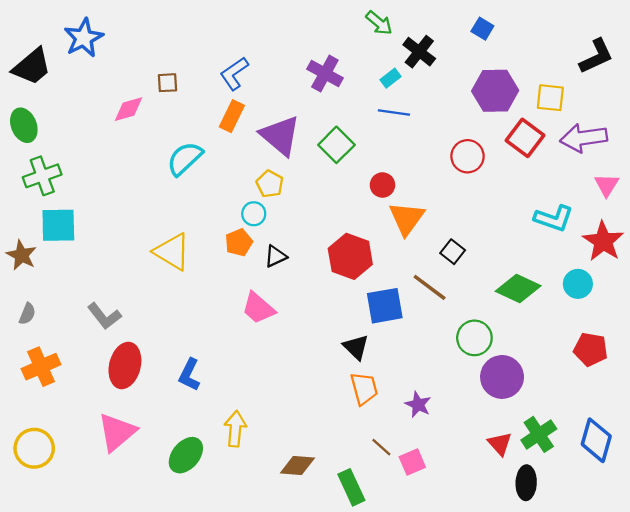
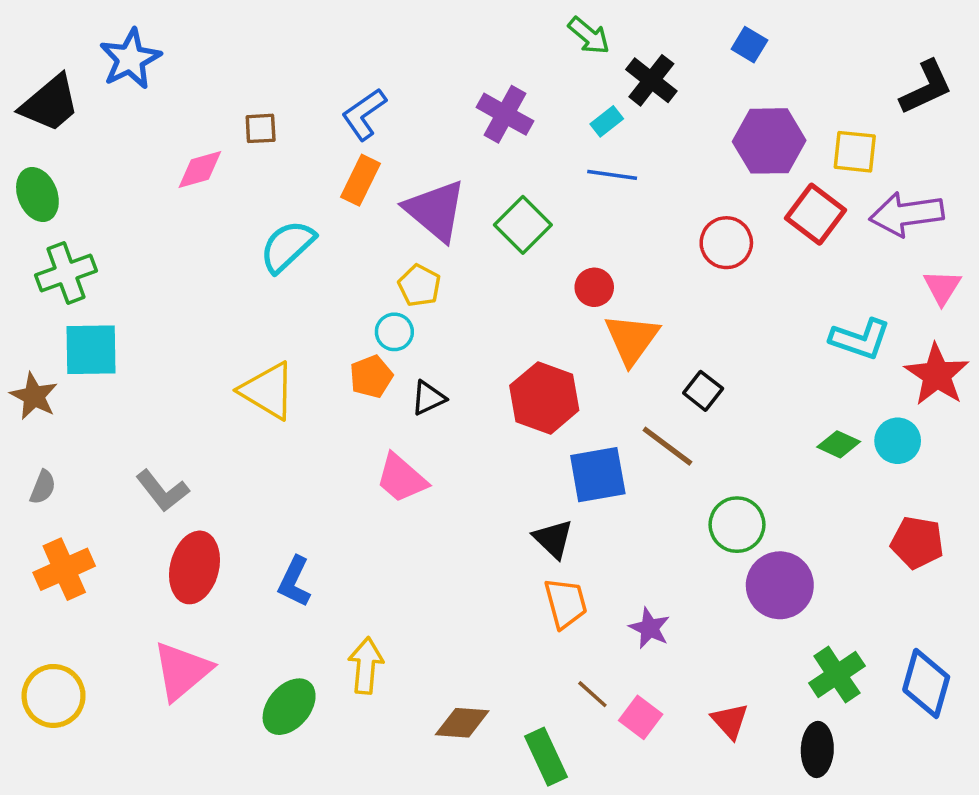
green diamond: (518, 288) -> (839, 444), moved, size x0.6
red triangle: (500, 444) -> (730, 721), moved
pink square: (412, 462) -> (641, 717), turned -30

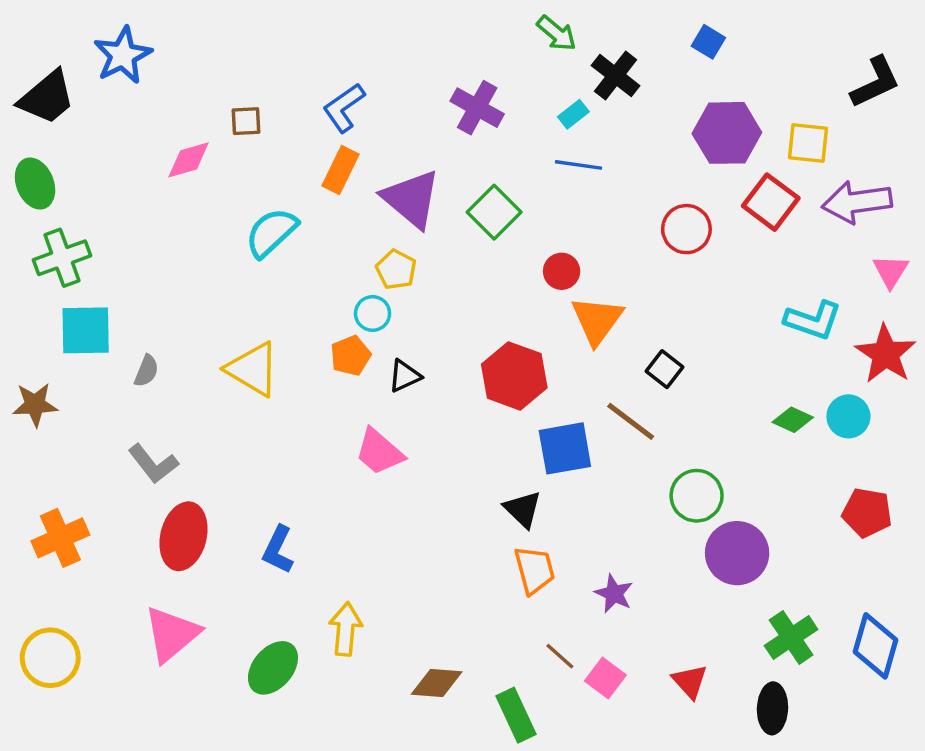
brown star: (34, 396) -> (35, 405), moved, turned -30
gray semicircle: (43, 487) -> (146, 371), moved

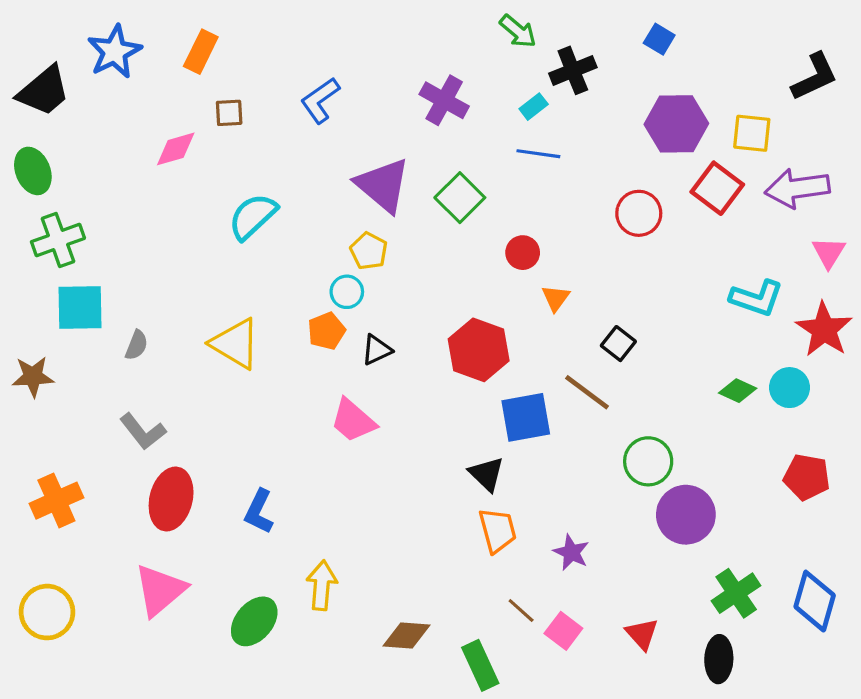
black cross: (616, 76) -> (573, 70), turned 30
orange rectangle: (340, 170) -> (201, 52), moved
orange triangle: (597, 320) -> (556, 298), size x0.6

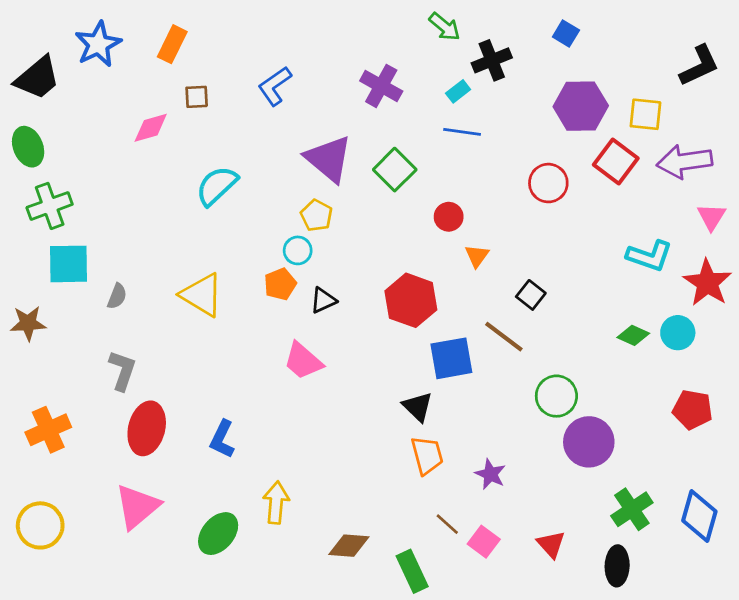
gray L-shape: (143, 432) -> (122, 370), turned -123

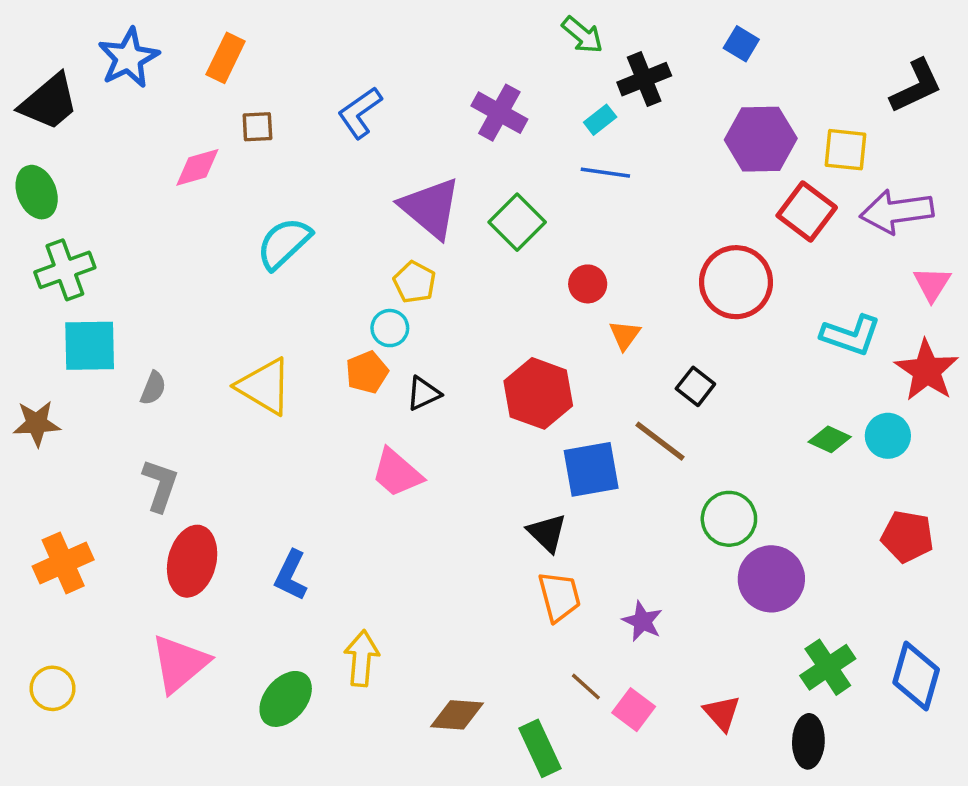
red circle: (548, 183) -> (736, 282), moved, size x1.4
yellow circle: (40, 525) -> (53, 688), size x0.7

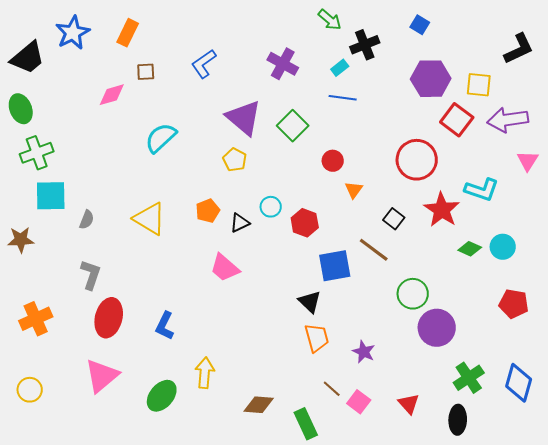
cyan circle: (390, 328) -> (271, 207), moved
red star: (927, 370) -> (442, 210), moved
red hexagon: (538, 393) -> (305, 223), size x0.7

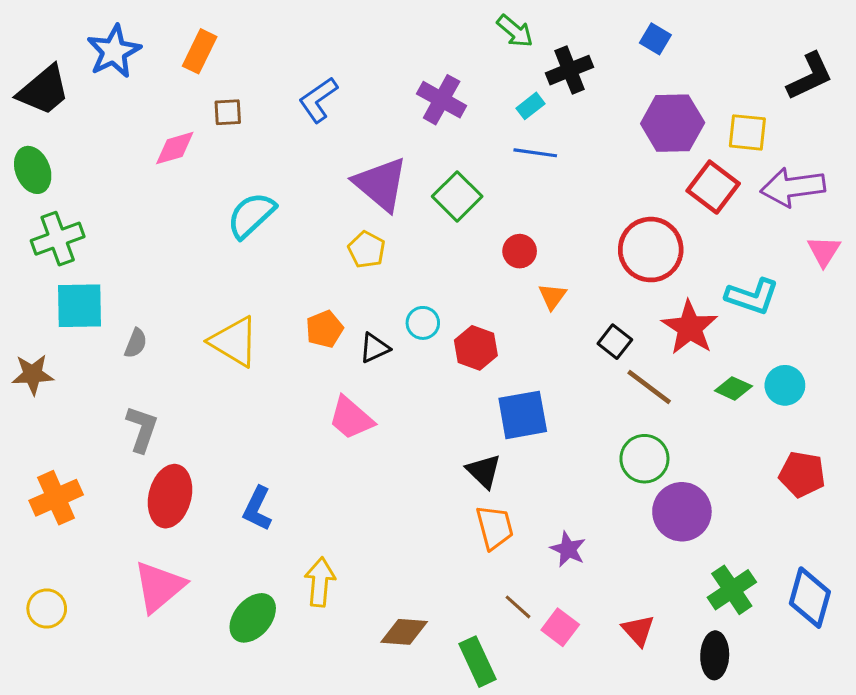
brown line: (374, 250) -> (649, 387), moved

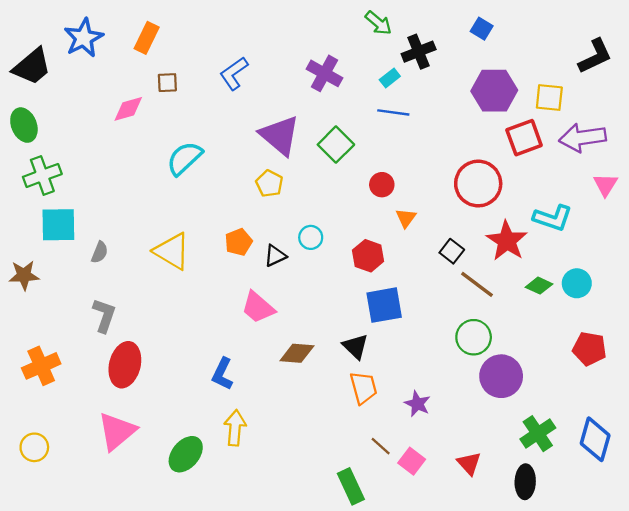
red square: (713, 187) -> (524, 138), turned 33
red hexagon: (476, 348) -> (368, 256), moved
blue L-shape: (257, 509) -> (222, 374), moved
brown diamond: (404, 632) -> (297, 353), moved

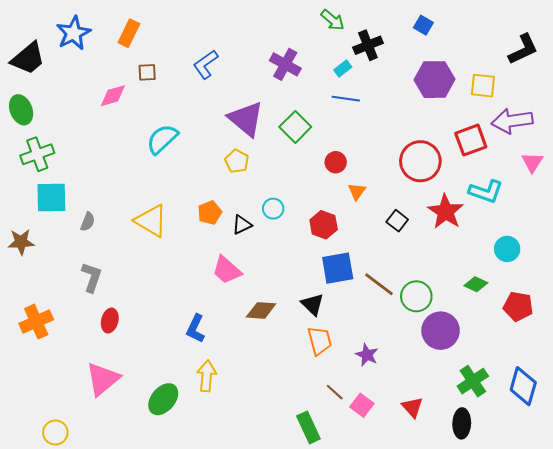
red square: (524, 138) -> (471, 140), moved
brown line: (477, 284) -> (379, 284), moved
green diamond: (539, 286) -> (476, 284), moved
red ellipse: (125, 365) -> (110, 321), size x0.6
yellow circle: (34, 447) -> (55, 432), moved

